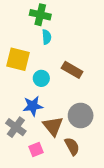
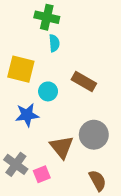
blue star: (33, 106) -> (27, 115), moved
gray cross: (16, 127) -> (16, 164), moved
brown semicircle: (72, 146) -> (97, 180), moved

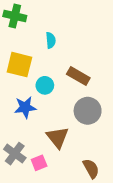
green cross: (47, 17) -> (15, 16), moved
gray circle: (94, 135) -> (88, 111), moved

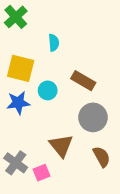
green cross: (15, 16) -> (16, 17), turned 35
blue star: (25, 107) -> (18, 103), moved
brown semicircle: (91, 169) -> (102, 157), moved

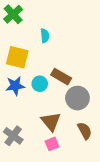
brown rectangle: (83, 81) -> (61, 77), moved
cyan circle: (48, 90) -> (40, 84), moved
pink square: (41, 173) -> (52, 144), moved

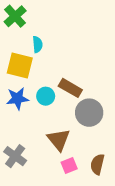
cyan semicircle: (45, 36) -> (37, 44), moved
brown semicircle: (85, 131) -> (97, 164), moved, turned -138
pink square: (52, 144) -> (69, 165), moved

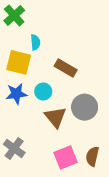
brown rectangle: (70, 88) -> (66, 68), moved
brown triangle: (59, 140) -> (56, 117), moved
pink square: (69, 165) -> (66, 157), size x1.5

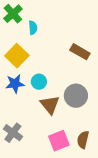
cyan semicircle: (35, 42) -> (33, 28), moved
yellow square: (19, 62) -> (17, 56), turned 30
brown rectangle: (66, 68) -> (80, 52), moved

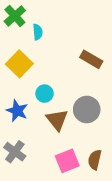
blue star: (15, 84) -> (17, 111), moved, turned 30

